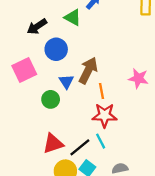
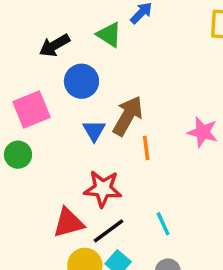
green circle: (51, 99) -> (18, 155), moved
red star: (105, 115) -> (103, 189), moved
cyan line: (101, 141) -> (163, 224), moved

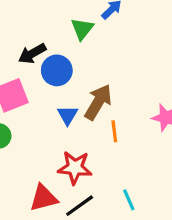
green triangle: (109, 35) -> (82, 29), turned 35
black arrow: (55, 45) -> (32, 54), moved

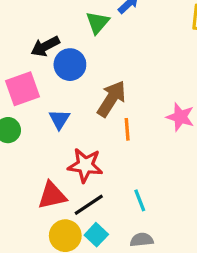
blue triangle: (68, 115) -> (59, 119), moved

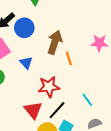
red triangle: (52, 195) -> (33, 110), turned -42

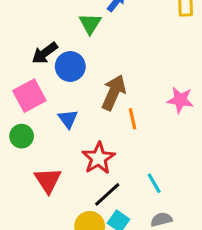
red star: (49, 87) -> (98, 158), turned -30
red triangle: (33, 110) -> (48, 180), moved

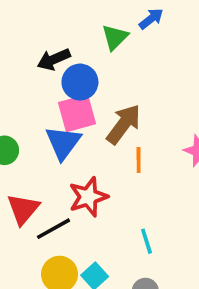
pink square: (29, 96) -> (77, 113), moved
blue triangle: (68, 119) -> (63, 143), size x1.5
black line: (107, 194) -> (54, 229), moved

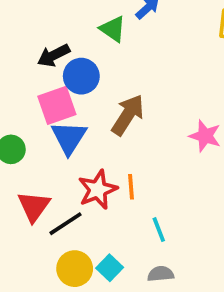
green triangle: (115, 37) -> (113, 29), turned -36
pink square: (77, 113) -> (57, 105), moved
orange line: (139, 160) -> (131, 187), moved

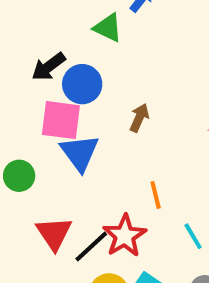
pink square: (57, 105) -> (61, 120), turned 36
brown arrow: (128, 115) -> (139, 118), size x0.6
red star: (98, 190) -> (125, 236), moved

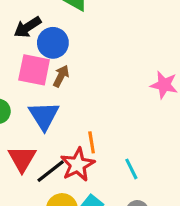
brown arrow: (139, 118) -> (61, 76), moved
blue triangle: (80, 153) -> (44, 116), moved
orange line: (156, 195) -> (92, 142), moved

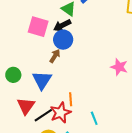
black arrow: (27, 27) -> (62, 25), moved
blue circle: (53, 43) -> (63, 40), moved
pink square: (34, 70) -> (38, 27), moved

